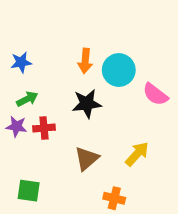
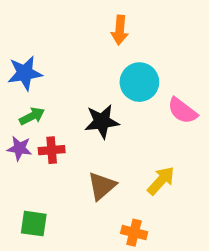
orange arrow: (85, 61) -> (120, 30), moved
blue star: (21, 62) -> (25, 73), size x1.4

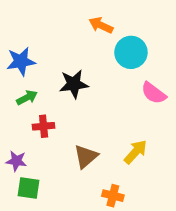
orange arrow: (120, 30) -> (101, 25), turned 110
cyan circle: (139, 82) -> (131, 52), moved
black star: (102, 121) -> (74, 84), moved
purple star: (19, 148) -> (16, 161), moved

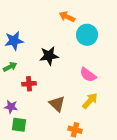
pink semicircle: (154, 93) -> (88, 75), moved
green arrow: (27, 98) -> (10, 67), moved
brown triangle: (86, 156) -> (57, 104), turned -36

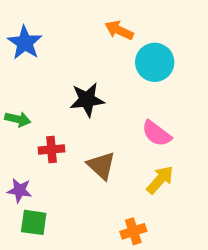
blue star: (14, 41) -> (25, 43), moved, turned -30
green arrow: (10, 67) -> (18, 119), turned 40
brown triangle: (57, 104) -> (101, 166), moved
orange cross: (75, 130) -> (133, 231), turned -32

